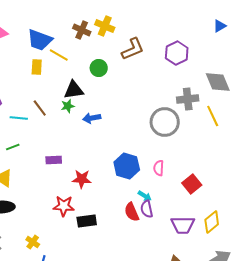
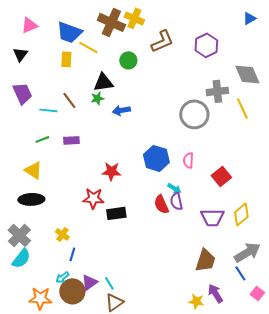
brown cross: (82, 30) -> (111, 22), size x1.5
purple rectangle: (54, 160) -> (71, 140), moved

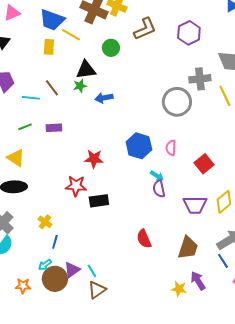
red semicircle: (161, 204) -> (144, 239), moved
orange star: (40, 298) -> (23, 286), size x0.7

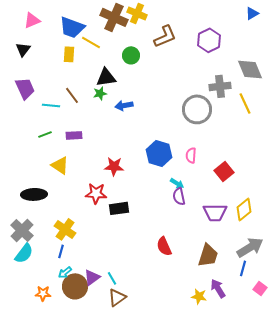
yellow triangle: (16, 158) -> (60, 165), moved
yellow cross: (45, 222) -> (65, 229), size x1.5
blue line: (55, 242) -> (61, 251), moved
blue line: (223, 261) -> (243, 268), turned 49

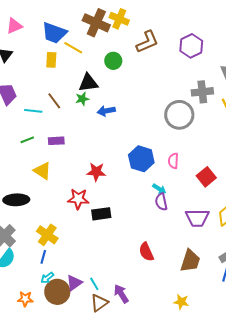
purple arrow: (218, 288) -> (121, 294), moved

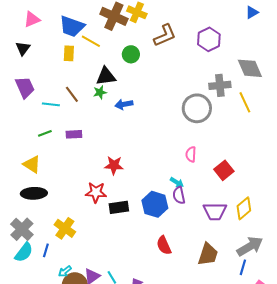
blue hexagon: (141, 159) -> (155, 204), moved
yellow triangle: (42, 171) -> (32, 164), moved
blue line: (43, 257) -> (46, 250), moved

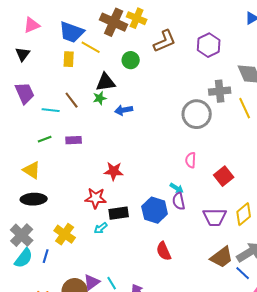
brown trapezoid: (208, 254) -> (222, 257), moved, turned 35
blue line: (243, 267) -> (243, 273), turned -63
cyan arrow: (65, 271) -> (101, 228), moved

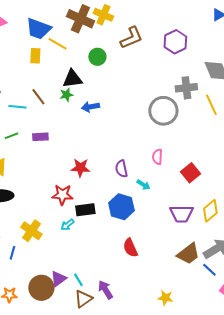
purple semicircle: (179, 201) -> (121, 169), moved

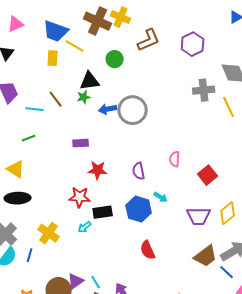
gray circle: (163, 111) -> (133, 110), moved
purple rectangle: (40, 137) -> (81, 143), moved
cyan arrow: (143, 185) -> (161, 197), moved

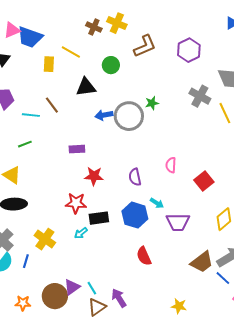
brown cross: (98, 21) -> (94, 27), size x0.6
blue trapezoid: (56, 31) -> (30, 37), moved
gray cross: (204, 90) -> (200, 96), turned 35
green star: (84, 97) -> (152, 103), moved
purple trapezoid: (199, 216) -> (178, 222), moved

